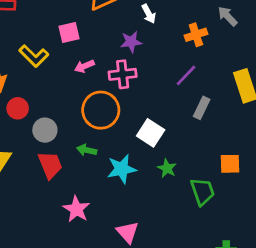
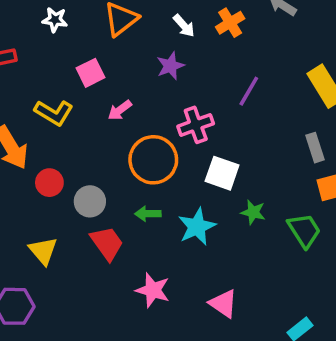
orange cross: (196, 35) -> (230, 23), moved
pink cross: (123, 74) -> (196, 125), moved
gray rectangle: (202, 108) -> (315, 148), moved, turned -30

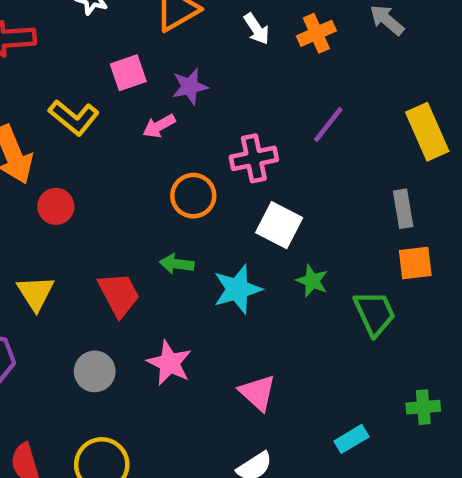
purple star: (170, 66) -> (190, 87), moved
orange circle: (153, 160) -> (193, 196), size x0.7
gray circle: (90, 201) -> (95, 371), moved

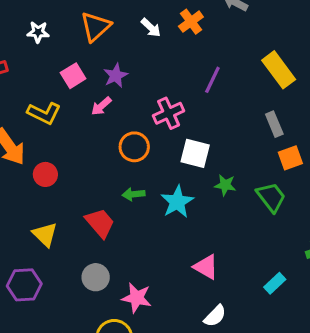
pink star: (169, 363) -> (137, 298), moved

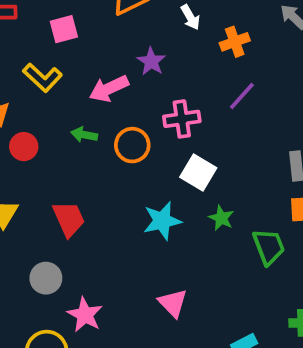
orange cross: (191, 22) -> (235, 42), moved
pink square: (73, 76) -> (64, 29), moved
purple star: (116, 76) -> (151, 61), moved, turned -30
pink arrow: (101, 106) -> (109, 89), size x1.5
green arrow: (134, 194) -> (84, 135), moved

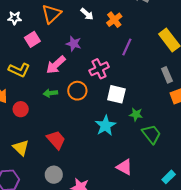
pink square: (64, 29) -> (32, 39), moved
green trapezoid: (269, 247) -> (151, 134), moved

